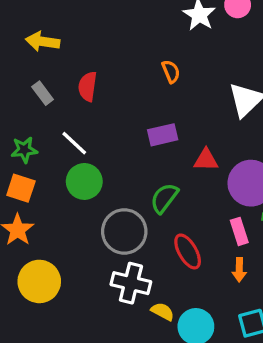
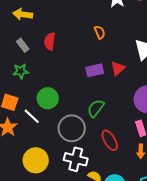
white line: (74, 143) -> (32, 116), moved
green star: (24, 150) -> (21, 71), moved
red triangle: (206, 160) -> (118, 68), moved, turned -42
yellow circle: (39, 281) -> (36, 160), moved

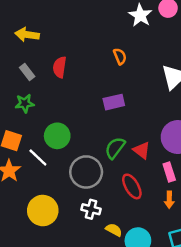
red triangle: (118, 68) -> (142, 150), moved, turned -42
white cross: (76, 159) -> (91, 209), size x0.7

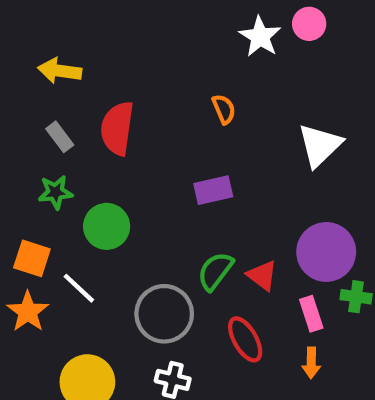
red semicircle: (60, 67) -> (117, 128), size x1.4
green circle: (57, 136) -> (107, 226), moved

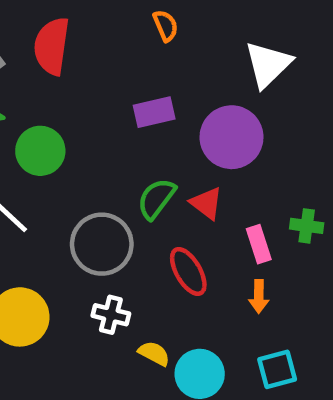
purple circle: (326, 252) -> (232, 137), moved

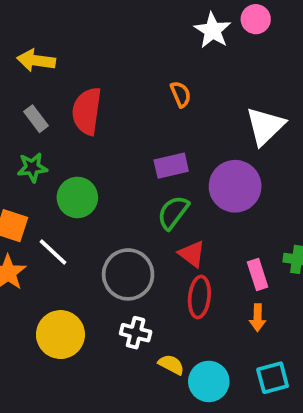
green semicircle: (156, 199) -> (173, 213), moved
red triangle: (206, 203) -> (192, 254), moved
red ellipse: (188, 271) -> (199, 297), turned 36

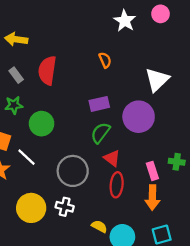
pink circle: (256, 19) -> (161, 14), moved
orange arrow: (258, 318) -> (152, 198), size x1.5
white cross: (136, 333) -> (65, 207), moved

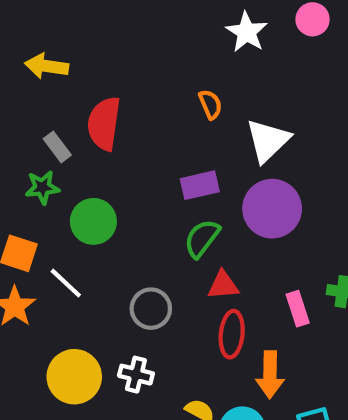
gray rectangle: (16, 75) -> (57, 147), moved
white triangle: (157, 80) -> (268, 141), moved
red triangle: (112, 158) -> (223, 285), turned -42
gray circle: (73, 171) -> (151, 309), size x0.7
orange arrow: (152, 198) -> (270, 375), moved

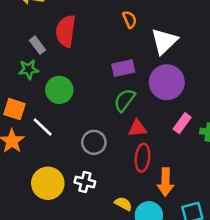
pink rectangle: (298, 309) -> (182, 123), moved, turned 54

